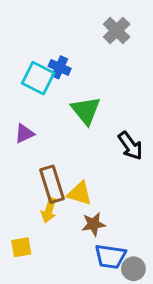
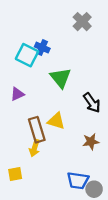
yellow triangle: (80, 193) -> (56, 121), moved
brown star: (93, 224) -> (91, 142), moved

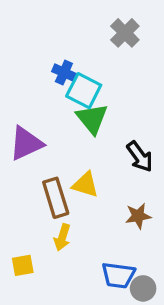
cyan square: (27, 55) -> (84, 91), moved
purple triangle: (17, 94) -> (26, 143), size x1.6
yellow arrow: (35, 148) -> (62, 237), moved

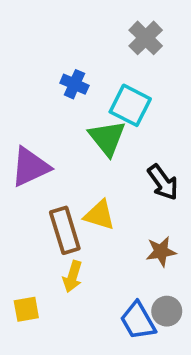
cyan square: (84, 91) -> (130, 105), moved
blue trapezoid: (118, 275) -> (138, 321), turned 52
gray circle: (143, 288) -> (167, 311), moved

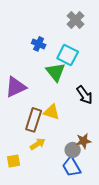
brown rectangle: (65, 230) -> (34, 120), turned 35
brown star: (161, 251) -> (84, 141), moved
yellow arrow: (73, 277) -> (38, 144), turned -140
gray circle: (167, 311) -> (73, 150), moved

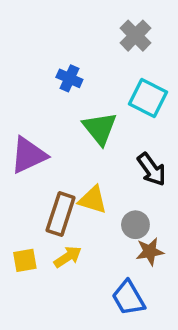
cyan square: (68, 55) -> (148, 98), moved
gray circle: (73, 150) -> (135, 225), moved
yellow square: (14, 161) -> (25, 260), moved

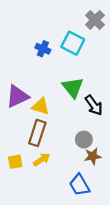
gray cross: (135, 36) -> (95, 20), moved
cyan square: (148, 98) -> (73, 43), moved
green triangle: (100, 128) -> (73, 88), moved
yellow triangle: (93, 200) -> (41, 106), moved

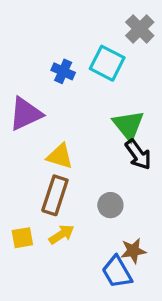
green triangle: (73, 88) -> (128, 125), moved
purple triangle: (17, 96) -> (26, 114), moved
gray circle: (84, 140) -> (110, 205), moved
brown star: (93, 156) -> (133, 251), moved

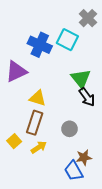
blue cross: (63, 71) -> (40, 45), size x1.6
yellow square: (22, 238) -> (14, 141), moved, turned -32

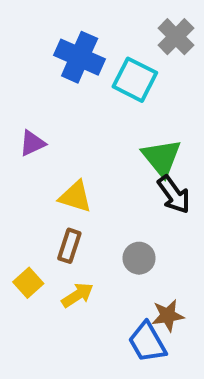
blue cross: (40, 45) -> (80, 57), moved
purple triangle: (16, 71) -> (32, 143), size x0.6
brown rectangle: (35, 123) -> (69, 246), size x0.7

